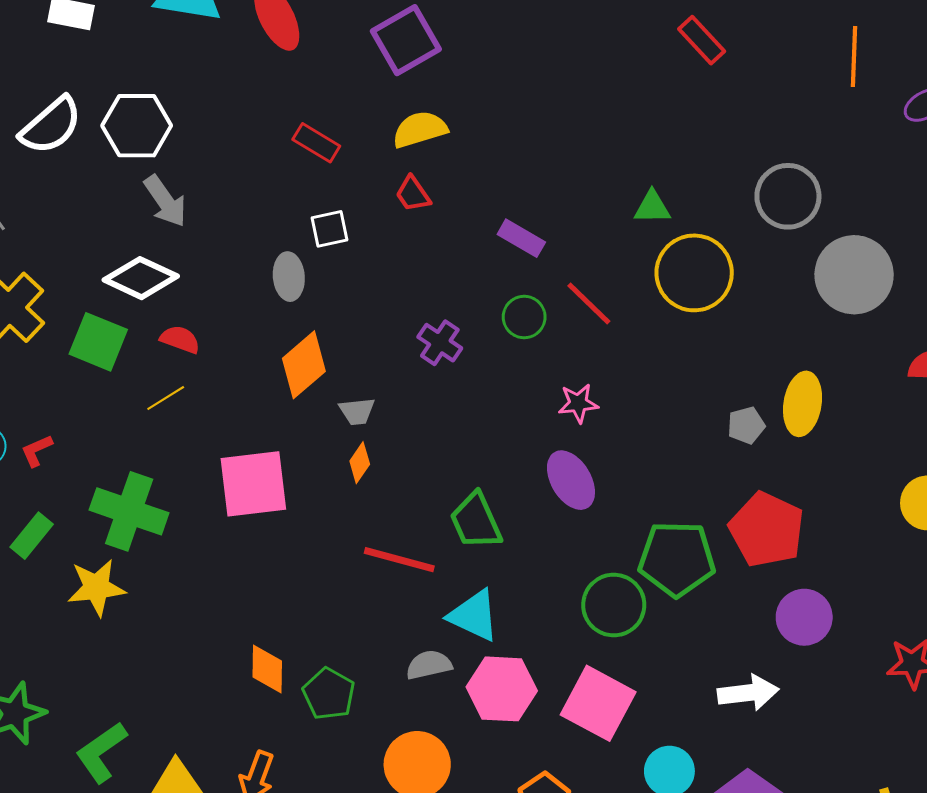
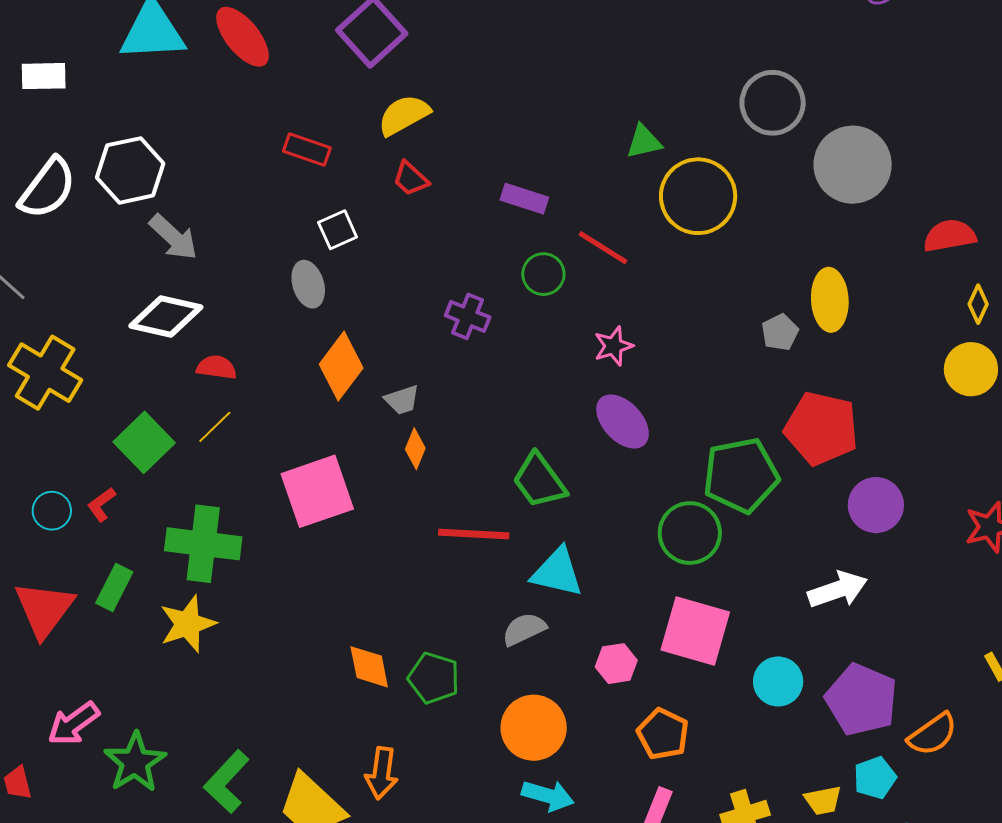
green square: (98, 342) -> (144, 442), moved, turned 36
pink hexagon: (502, 689) -> (616, 664), moved, size x0.6

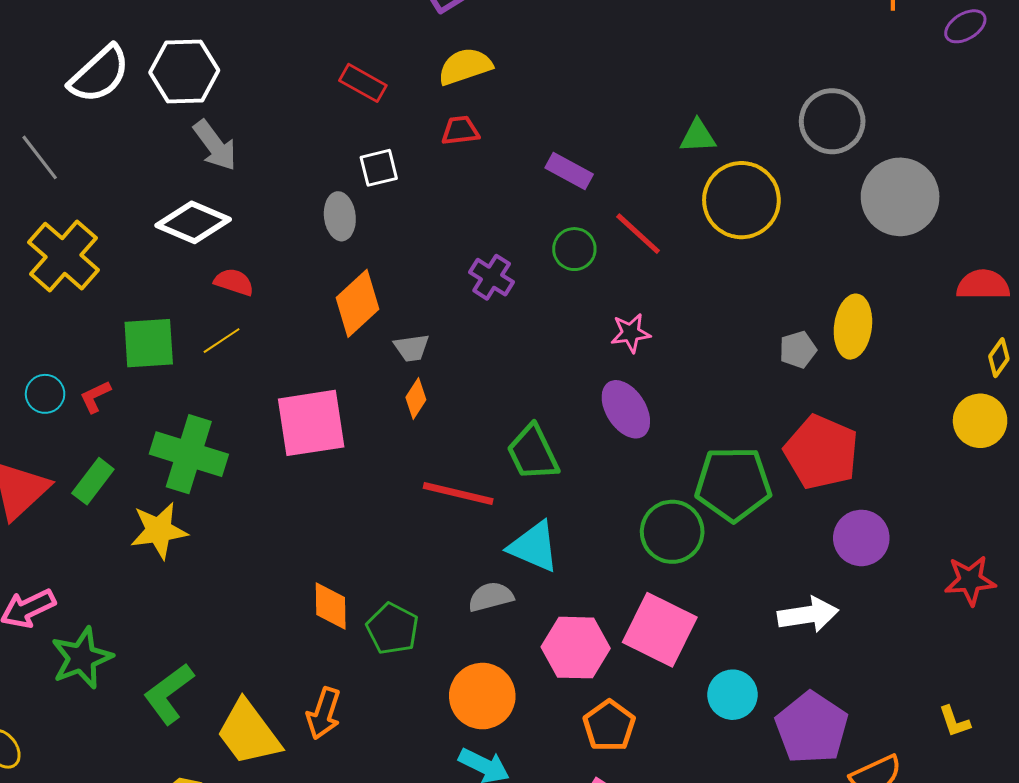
red trapezoid: (411, 179) -> (460, 131), turned 120
green square: (144, 442) -> (149, 343), turned 30
pink hexagon: (616, 664) -> (576, 648), size x1.6

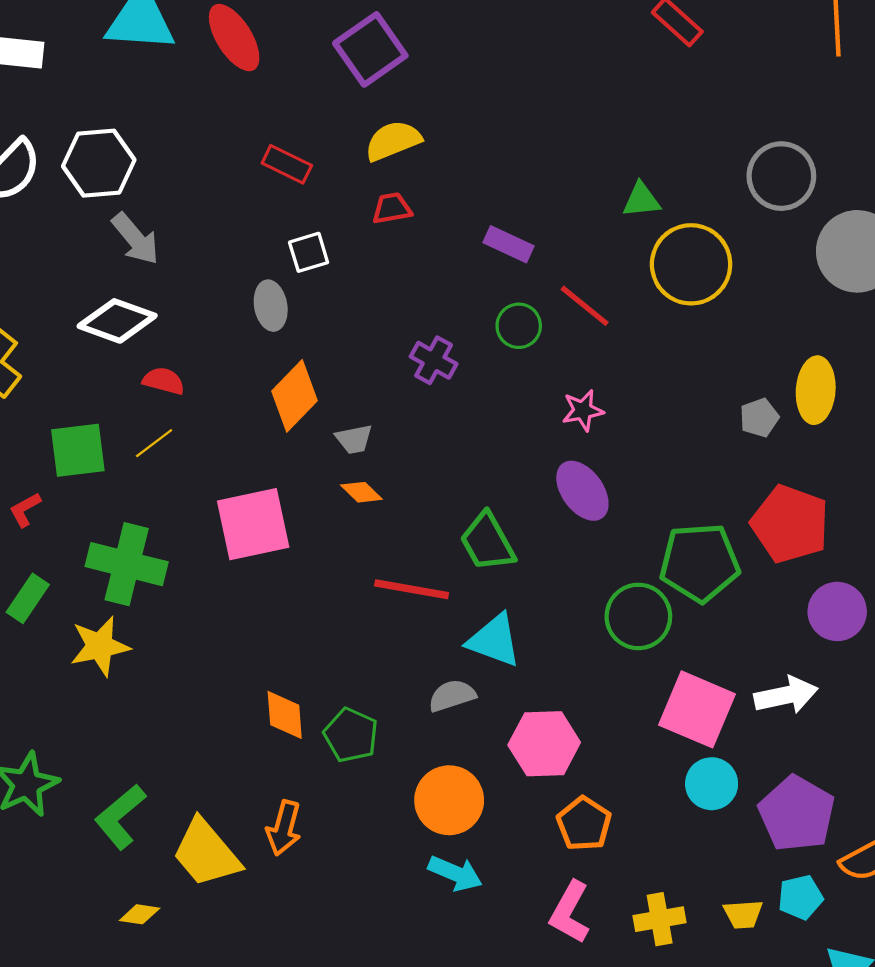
orange diamond: (416, 399) -> (361, 492), turned -75
pink square: (660, 630) -> (697, 709), moved

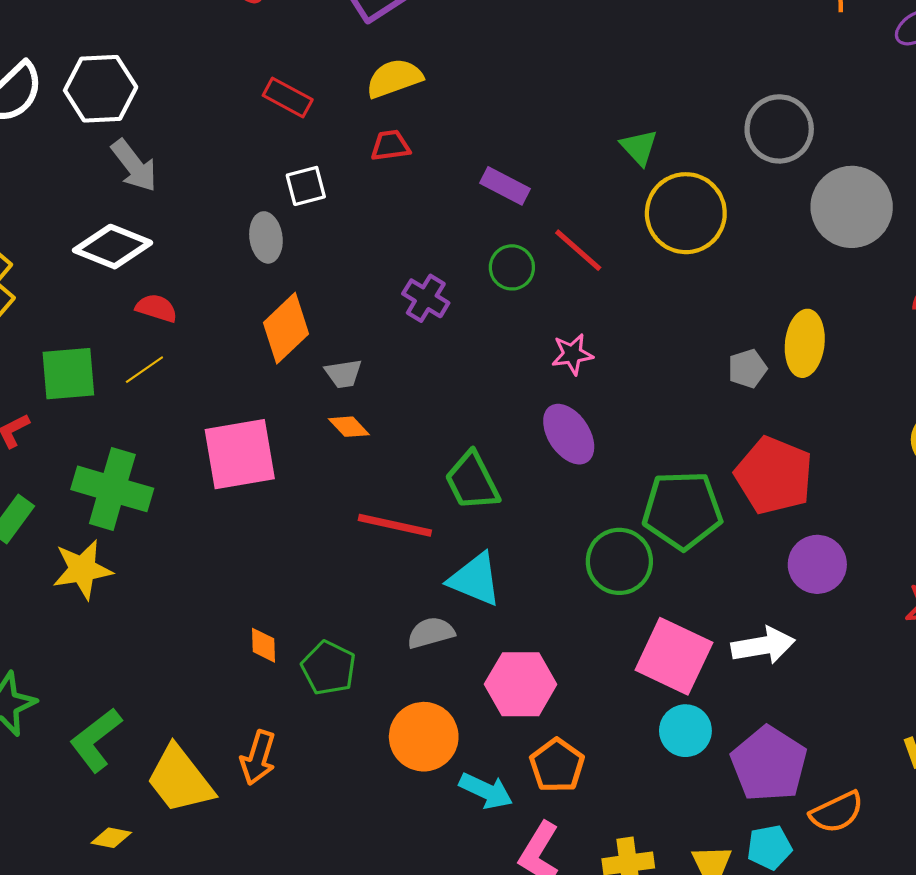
green triangle: (641, 200) -> (639, 147), turned 51
orange diamond: (285, 715) -> (263, 645), size x0.7
cyan arrow: (455, 873) -> (486, 791), moved

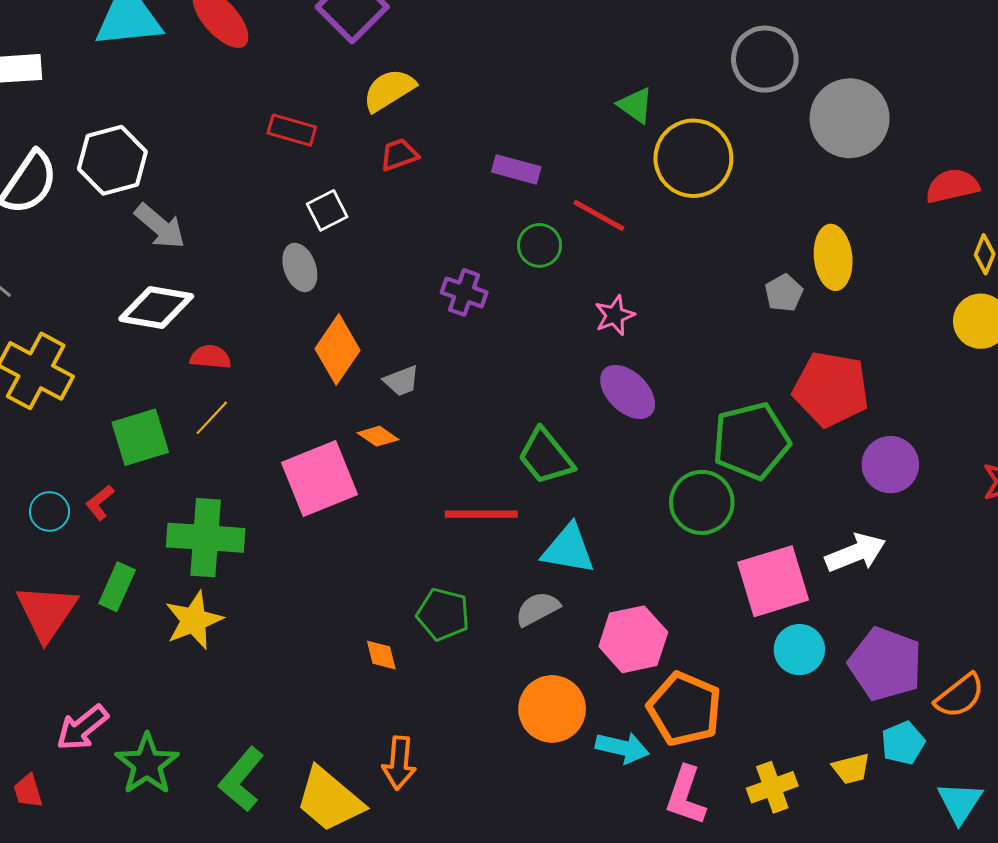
orange diamond: (349, 427) -> (378, 436), moved
pink square: (674, 656) -> (773, 581), turned -30
green pentagon: (329, 668) -> (443, 614), moved
orange pentagon: (557, 765) -> (684, 709), size x1.4

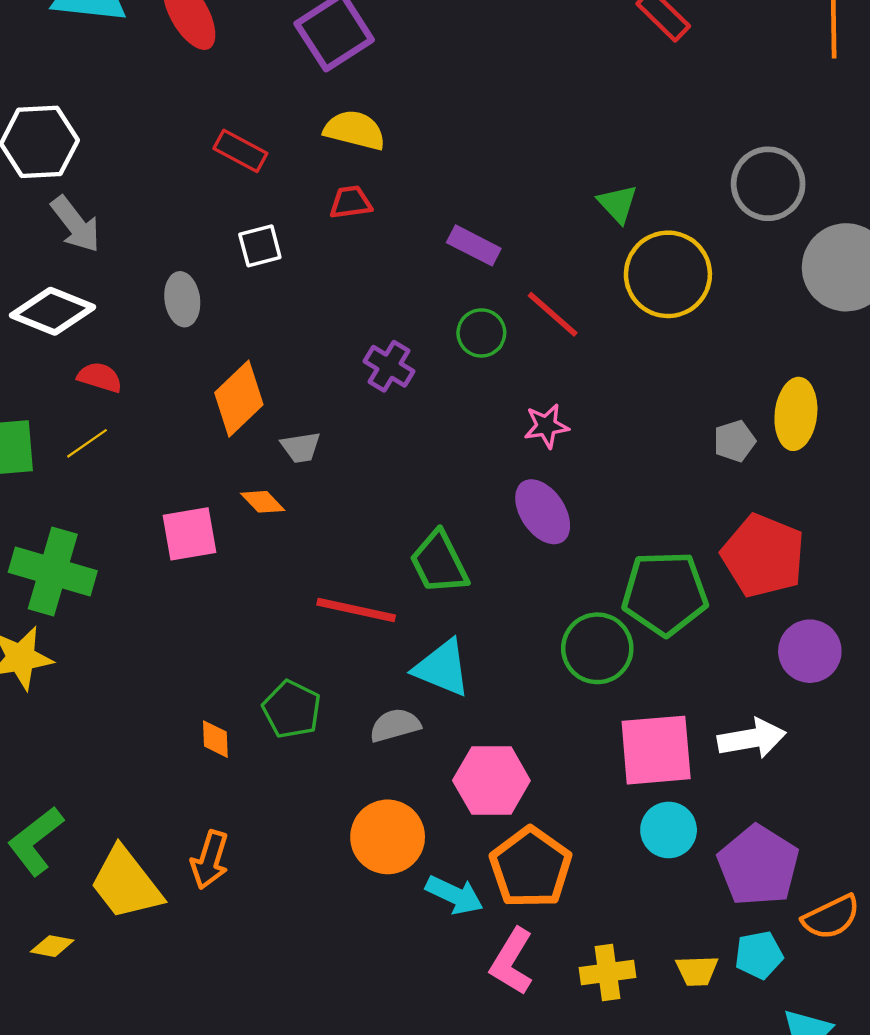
yellow semicircle: (389, 90) -> (355, 130), turned 34
gray ellipse: (300, 267) -> (182, 299), moved
pink square: (319, 478) -> (190, 534), size x0.7

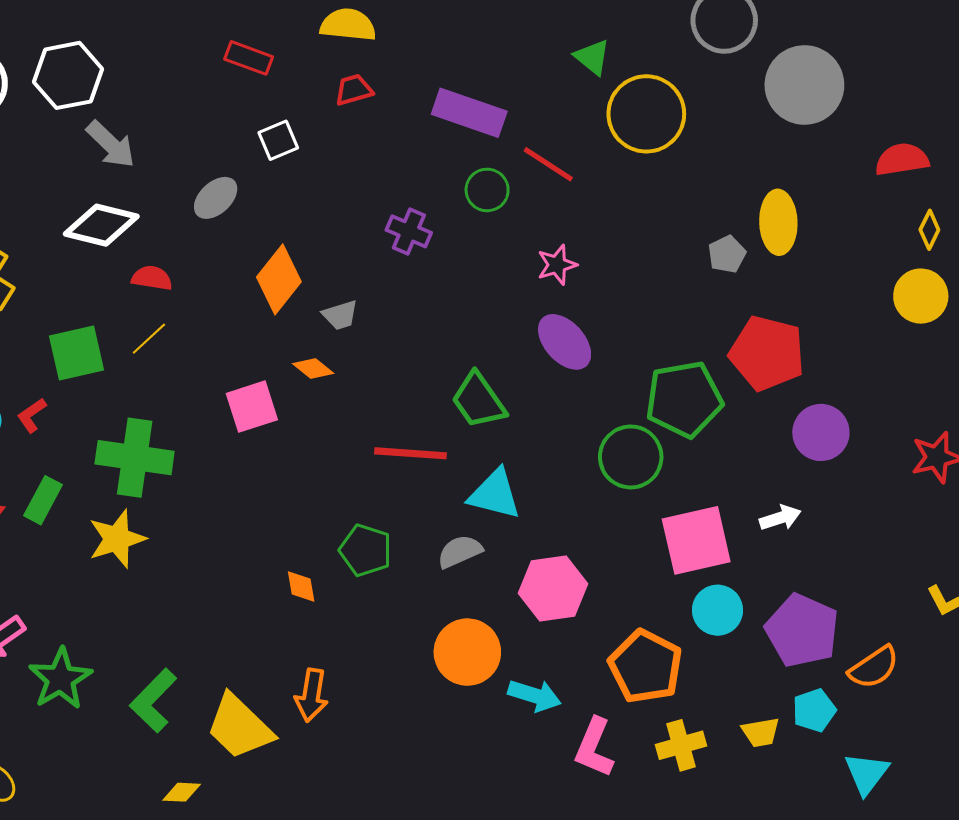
purple rectangle: (474, 245) -> (469, 113), size x1.5
gray ellipse: (182, 299) -> (216, 198), turned 63
white arrow: (752, 738) -> (780, 518), size x0.7
orange pentagon: (531, 868) -> (646, 666), moved

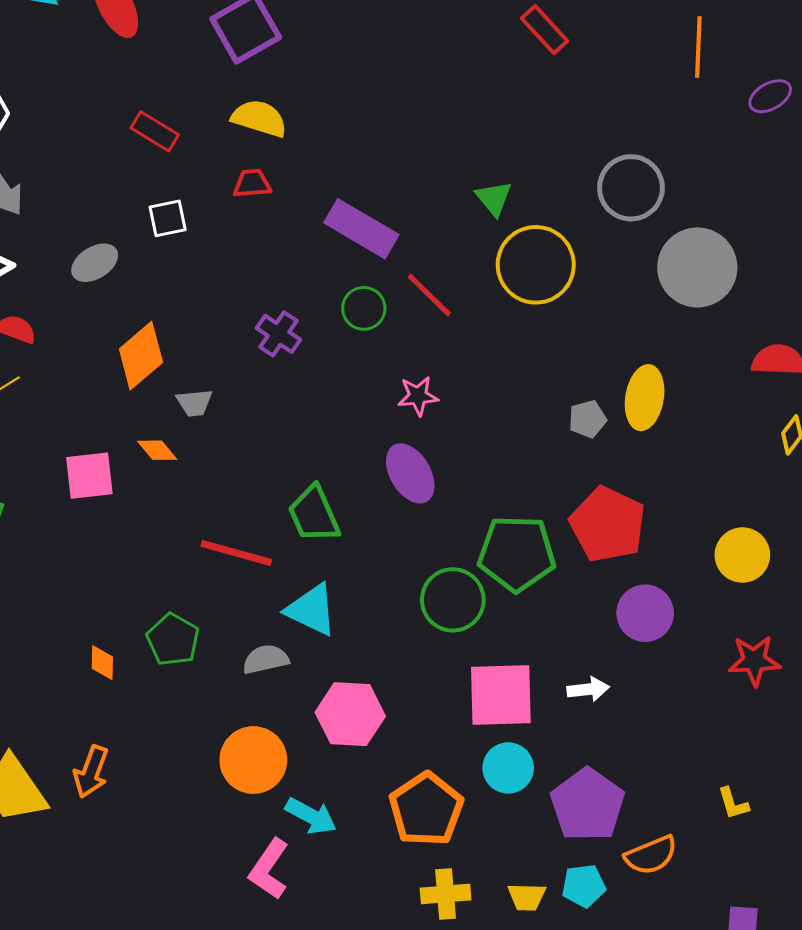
yellow circle: (921, 296) -> (742, 555), moved
pink L-shape: (594, 748) -> (269, 869), moved

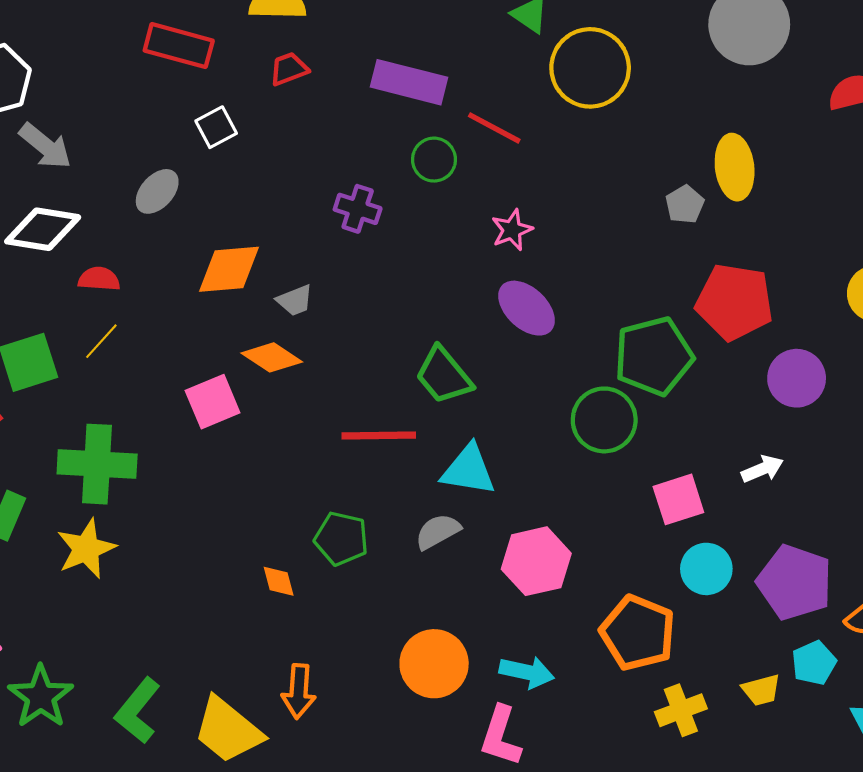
red rectangle: (155, 131) -> (179, 46), size x1.4
orange diamond: (141, 356) -> (229, 269), turned 52
orange diamond: (157, 450) -> (272, 357), size x1.4
pink square: (501, 695) -> (678, 499), size x0.7
orange circle: (253, 760) -> (434, 664), moved

